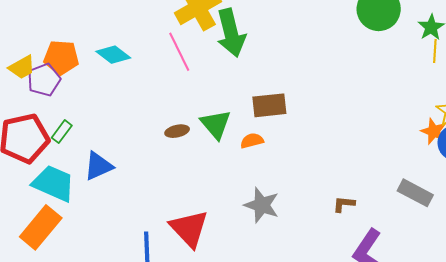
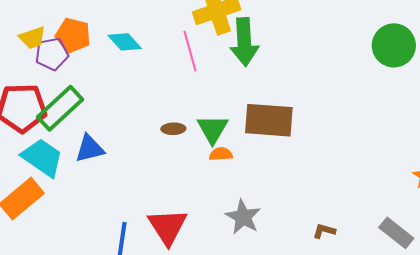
brown rectangle: (269, 105) -> (269, 120), size x1.4
green rectangle: (62, 132) -> (60, 108), size x2.0
orange semicircle: (252, 141) -> (221, 154), moved

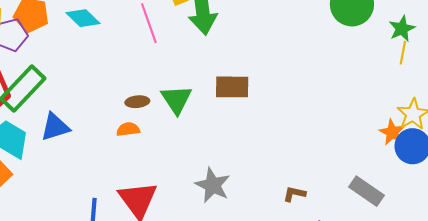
brown rectangle: (269, 120) -> (232, 87), size x0.7
orange semicircle: (221, 154) -> (128, 129), moved

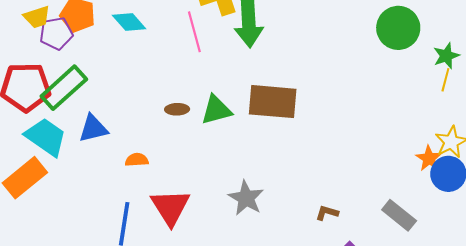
brown rectangle: (232, 87) -> (273, 102), size x1.4
green triangle: (176, 99) -> (216, 110), turned 44
orange semicircle: (128, 129) -> (137, 160), moved

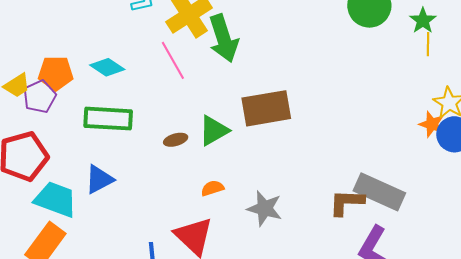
green rectangle: (64, 88) -> (108, 119), moved, turned 60
orange semicircle: (137, 160) -> (212, 188), moved
brown L-shape: (327, 213) -> (347, 202), size x1.6
gray rectangle: (399, 215) -> (379, 192), moved, size x1.4

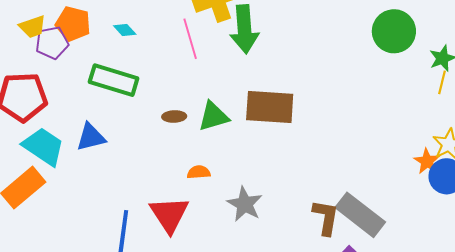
cyan diamond: (107, 67) -> (125, 30), size x0.7
brown L-shape: (347, 202) -> (326, 217), turned 84

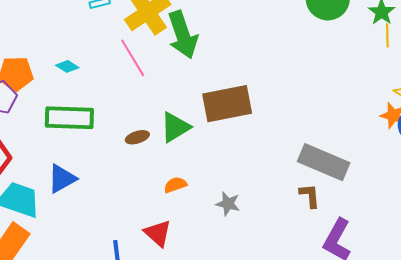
gray star: (245, 204) -> (228, 204), size x0.7
red triangle: (169, 214) -> (158, 233), size x0.7
gray rectangle: (360, 215) -> (324, 162), moved
brown L-shape: (326, 217) -> (310, 196), size x0.7

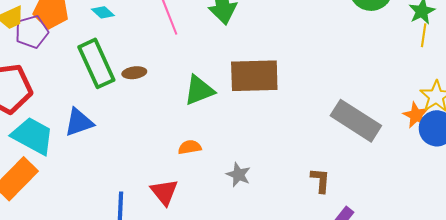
green rectangle: (69, 118) -> (96, 63), turned 54
brown ellipse: (137, 137) -> (134, 73), moved
gray rectangle: (324, 162) -> (356, 121), moved

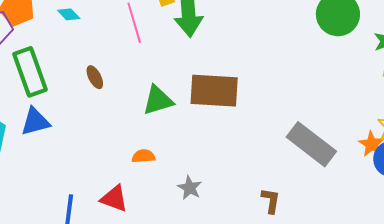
green rectangle: (96, 63) -> (30, 72), moved
brown ellipse: (134, 73) -> (95, 77), turned 65
red triangle: (164, 192) -> (114, 199), turned -36

